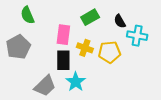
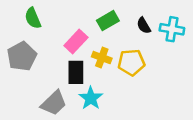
pink rectangle: (63, 35) -> (76, 42), turned 36
cyan cross: (137, 36) -> (172, 29), moved

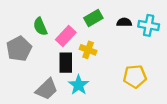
green semicircle: (33, 18) -> (40, 26), moved
black semicircle: (144, 26) -> (124, 22), turned 120
yellow pentagon: (131, 62) -> (135, 76), moved

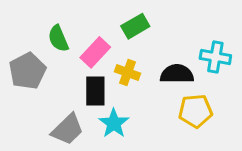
black semicircle: (124, 22) -> (177, 74), moved, size x1.5
cyan cross: (149, 25) -> (215, 57), moved

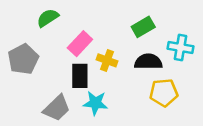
green rectangle: (135, 26) -> (143, 27), moved
green semicircle: (58, 39) -> (48, 18), moved, turned 80
cyan star: (114, 123) -> (95, 103), turned -30

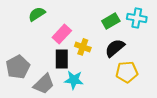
cyan cross: (181, 48) -> (137, 18), moved
gray pentagon: (23, 59) -> (18, 67), moved
black semicircle: (148, 62) -> (115, 48), turned -40

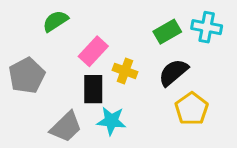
gray pentagon: (18, 67) -> (27, 75), moved
yellow pentagon: (127, 72) -> (192, 109), turned -30

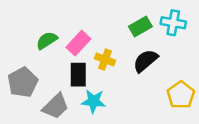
green semicircle: (55, 21) -> (47, 40), moved
gray pentagon: (27, 75) -> (23, 82), moved
yellow pentagon: (192, 109) -> (181, 95), moved

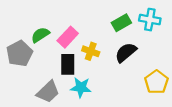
gray pentagon: (23, 82) -> (20, 53), moved

